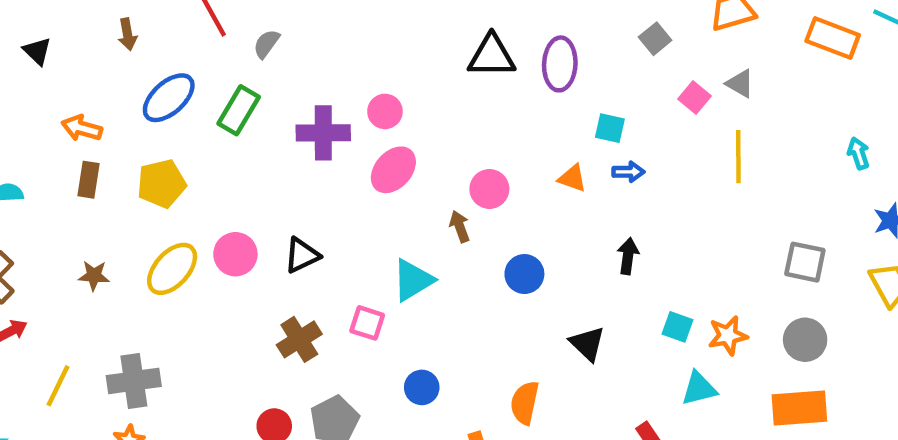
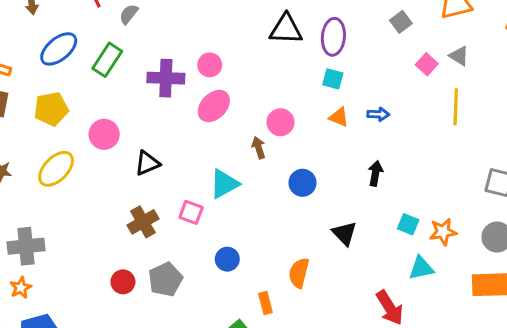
cyan square: (610, 128) -> (333, 79), moved
pink circle: (235, 254) -> (104, 134), moved

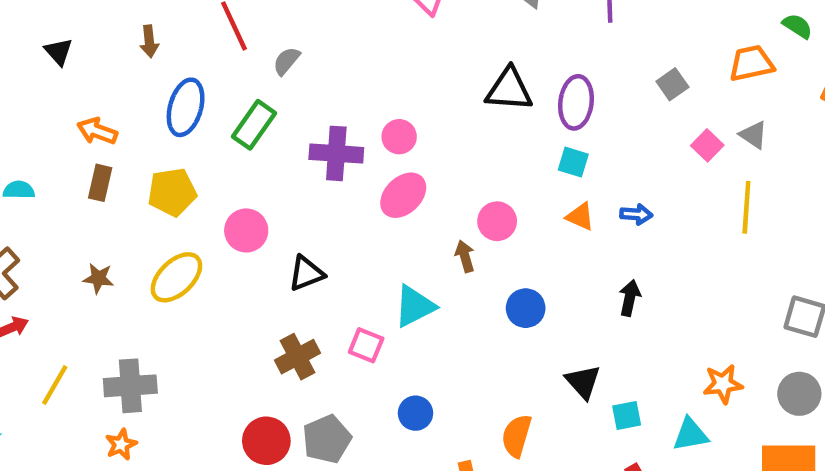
blue ellipse: (59, 49) -> (186, 107), turned -36
cyan square: (408, 224) -> (627, 415), moved, turned -35
red circle: (123, 282) -> (266, 441), size x1.4

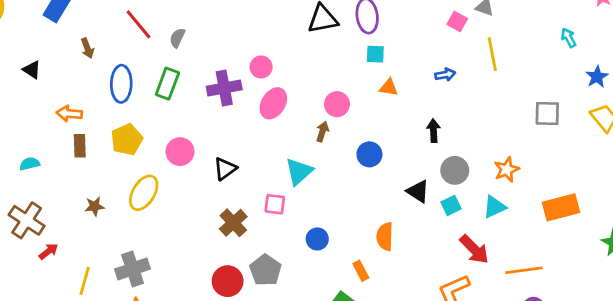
blue arrow: (636, 214) -> (445, 75), moved
brown arrow: (465, 256) -> (322, 132), turned 48
gray circle: (799, 394) -> (455, 170), moved

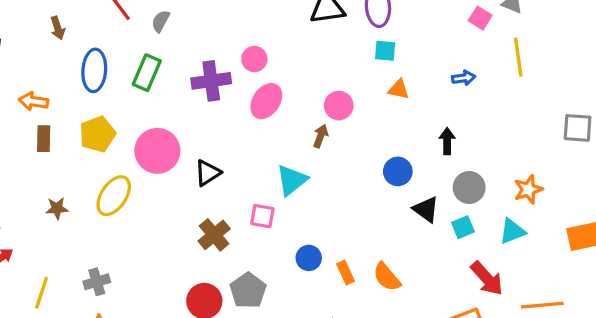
pink circle: (180, 152) -> (157, 151), size x1.4
blue circle: (369, 154) -> (398, 171), moved
orange semicircle: (385, 237) -> (387, 277), moved, turned -44
gray cross: (133, 269) -> (97, 282), size x0.7
orange rectangle: (361, 271) -> (346, 272), moved

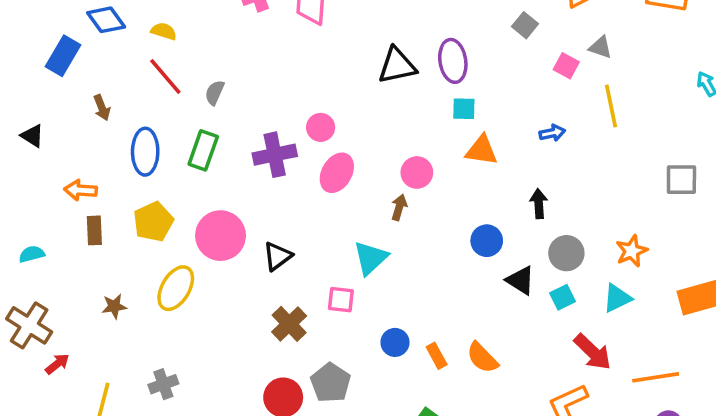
orange triangle: (399, 89) -> (482, 150), size x1.4

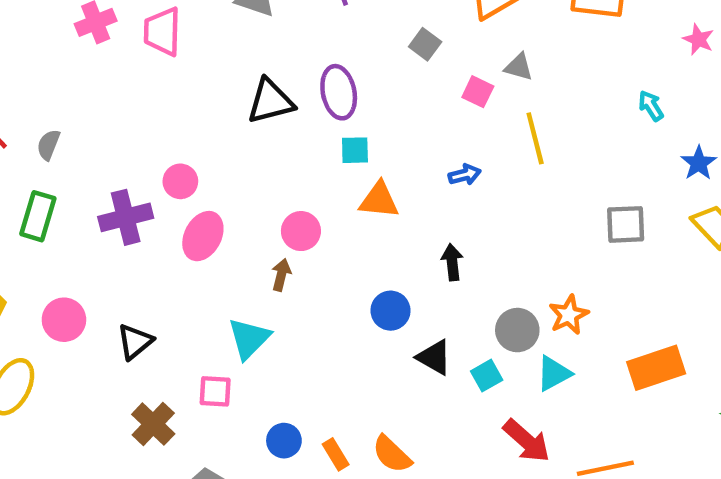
pink circle: (221, 236) -> (64, 320), size x0.7
gray circle: (566, 253) -> (517, 330), moved

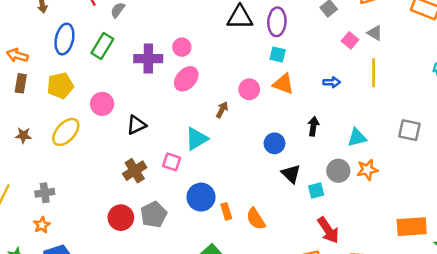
pink circle: (301, 231) -> (249, 89), moved
orange rectangle: (656, 368) -> (412, 227), moved
cyan triangle: (554, 373) -> (357, 137), moved
blue circle: (284, 441) -> (201, 197), size x1.5

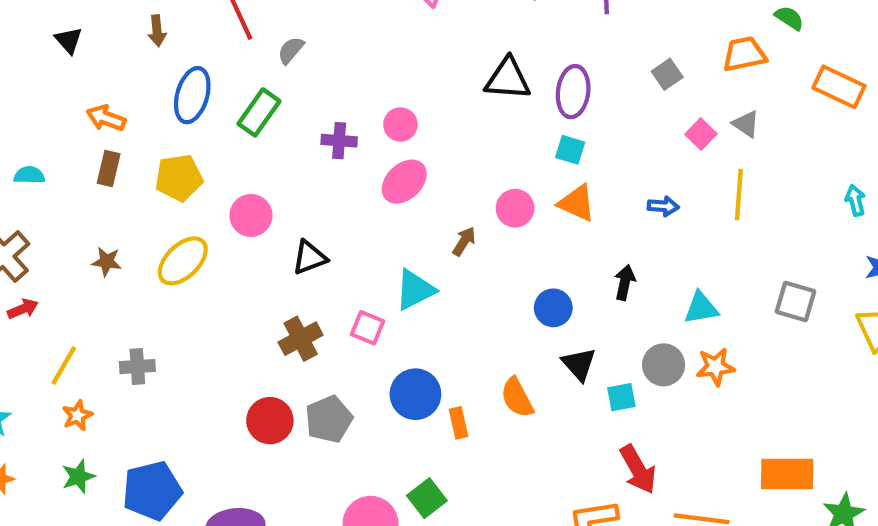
purple cross: (148, 59) -> (339, 141), size x0.7
orange semicircle: (256, 219) -> (517, 398), moved
orange star: (42, 225) -> (77, 415), moved

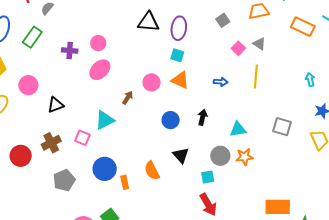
blue circle: (553, 308) -> (171, 120), moved
cyan square: (621, 397) -> (208, 177), moved
red circle: (270, 421) -> (21, 156), moved

